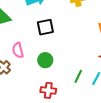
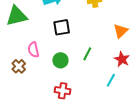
green line: (78, 76) -> (87, 54), moved

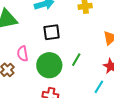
green circle: (60, 60) -> (49, 65), size x1.6

